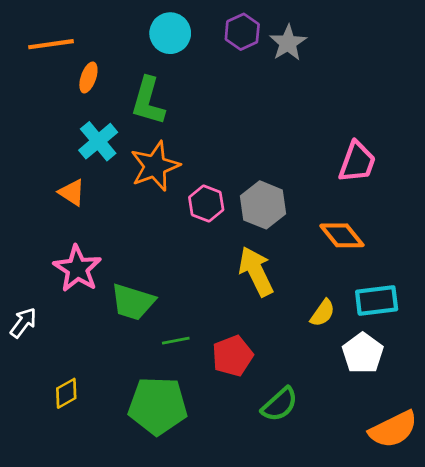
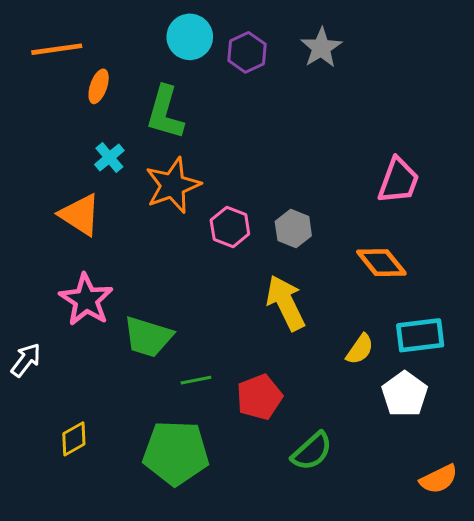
purple hexagon: (242, 32) -> (247, 52), moved
cyan cross: (98, 141) -> (109, 157), size x0.7
orange triangle: (72, 192) -> (80, 215), size x1.4
gray hexagon: (263, 205) -> (293, 229), size x0.7
orange semicircle: (393, 429) -> (439, 479), size x0.7

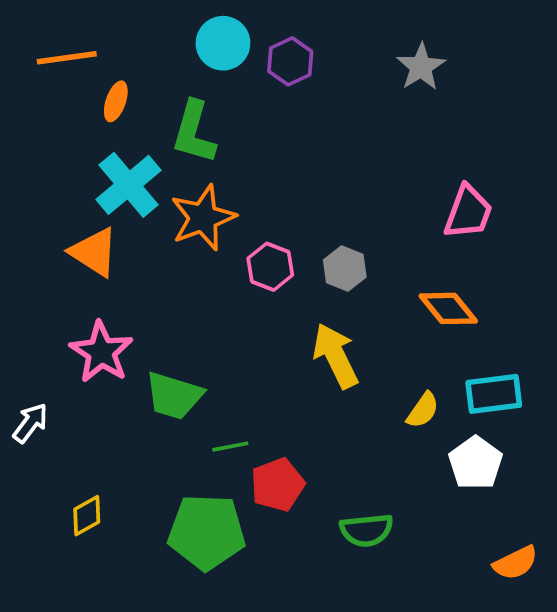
gray star: (321, 48) -> (421, 67), moved
cyan cross: (109, 157) -> (129, 185), size x1.8
red pentagon: (259, 397) -> (278, 485), moved
green semicircle: (312, 451) -> (367, 530), turned 36

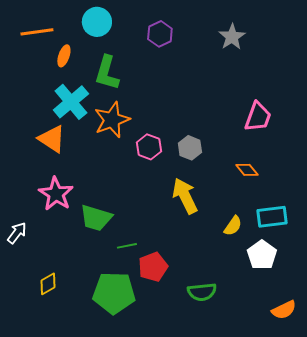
cyan circle: (223, 43) -> (97, 22), moved
orange diamond: (448, 308) -> (247, 170), size x0.7

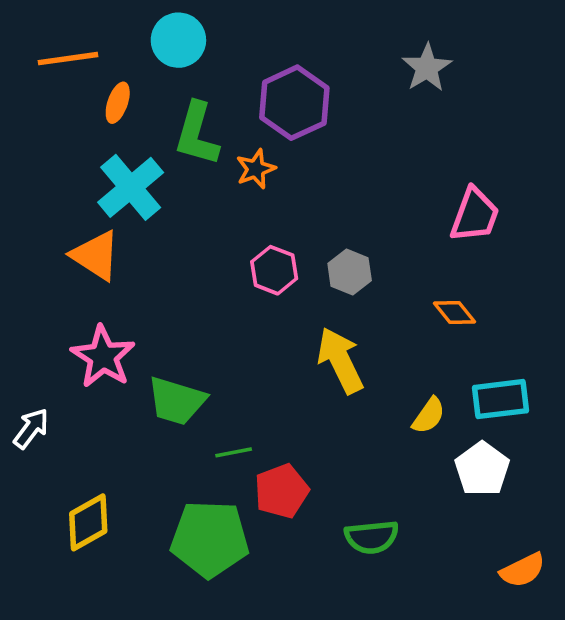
purple hexagon: (160, 34) -> (294, 103), moved, size x1.5
orange star: (112, 120) -> (256, 169), moved, size x0.6
yellow diamond: (48, 284) -> (88, 522), size x1.4

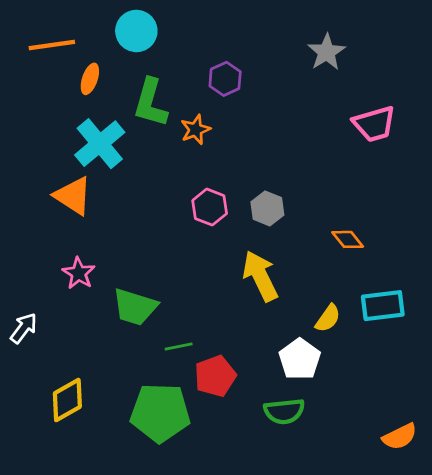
purple hexagon: (294, 103) -> (225, 79), size x0.6
pink trapezoid: (475, 215) -> (374, 124), moved, turned 54
pink star: (103, 357) -> (79, 273), size x0.7
white pentagon: (482, 469) -> (300, 359), moved

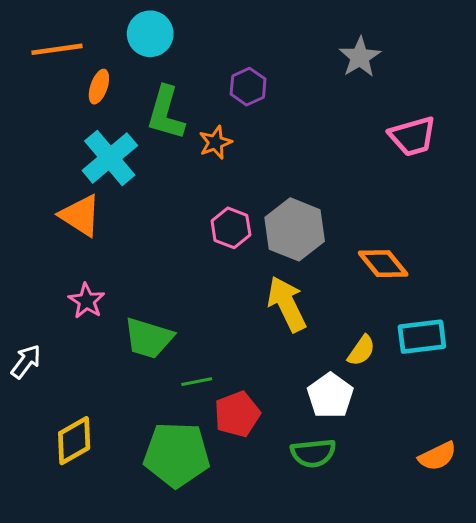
gray hexagon: (267, 208) -> (295, 229), size x1.6
orange diamond: (348, 239) -> (383, 264), size x1.4
orange semicircle: (400, 437) -> (437, 456), moved

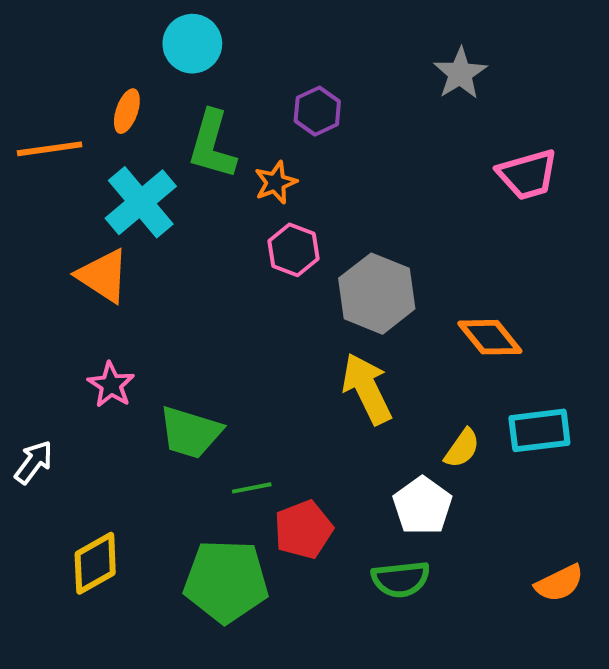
orange line: (57, 49) -> (50, 149), moved
pink hexagon: (231, 228) -> (293, 250), moved

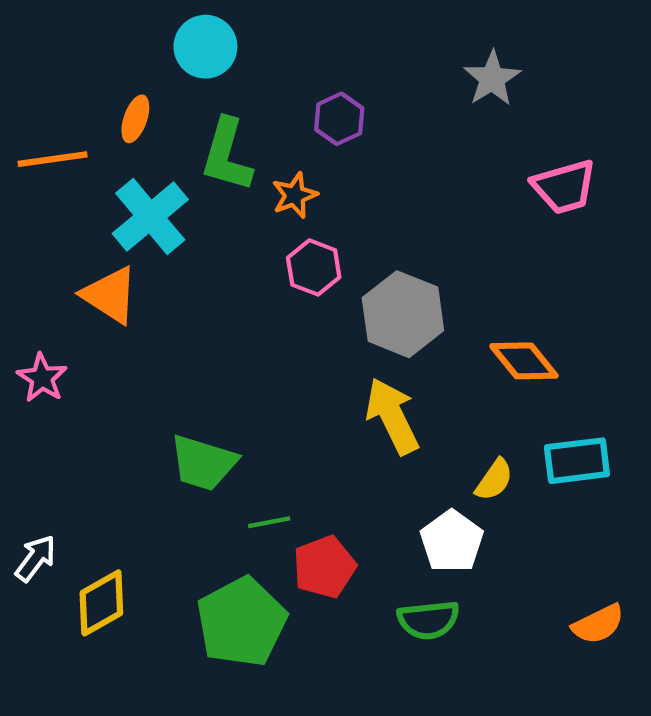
pink star: (111, 385) -> (42, 378), moved
white arrow: (34, 462) -> (36, 558), moved
green pentagon: (226, 581) -> (242, 622), turned -30

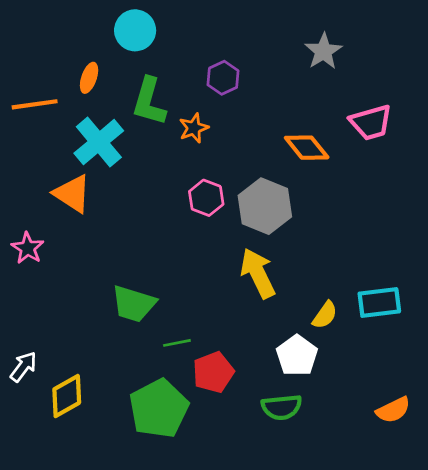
pink hexagon: (314, 267) -> (206, 198), moved
orange diamond: (524, 361) -> (307, 148), moved

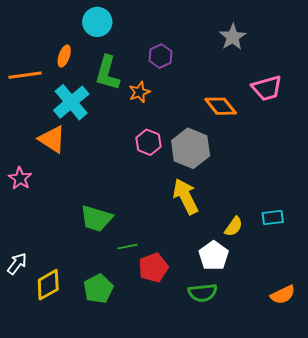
cyan rectangle: (379, 302) -> (273, 218), size x0.7
green pentagon: (159, 409) -> (98, 289), moved, size x0.7

